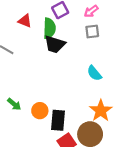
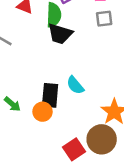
cyan semicircle: (94, 73) -> (75, 85), moved
black rectangle: (58, 120) -> (50, 95), moved

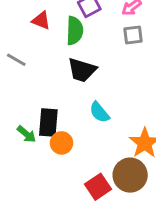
black trapezoid: (60, 34) -> (82, 70), moved
black rectangle: (50, 95) -> (48, 123), moved

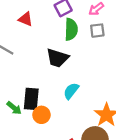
green semicircle: (75, 31) -> (71, 29), moved
cyan semicircle: (99, 112) -> (71, 91), turned 78

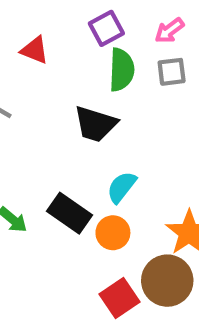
black rectangle: (31, 99) -> (69, 213), moved, turned -60
orange circle: (41, 115) -> (113, 233), moved

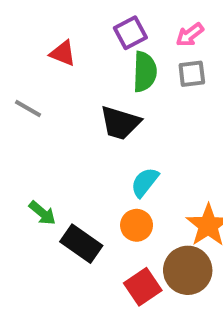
black rectangle: (69, 213) -> (81, 244), moved

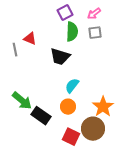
red triangle: (63, 53) -> (30, 39), moved
gray line: (28, 109) -> (15, 50), turned 48
green arrow: (42, 213) -> (22, 101), size x1.5
red square: (143, 287) -> (71, 137), turned -30

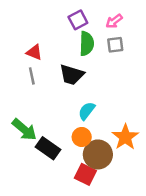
gray line: (15, 50) -> (32, 76), moved
brown circle: (93, 129) -> (98, 154), moved

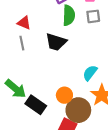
cyan semicircle: (87, 111) -> (90, 73), moved

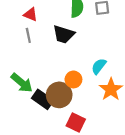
orange circle: (64, 95) -> (73, 79), moved
brown circle: (78, 110) -> (59, 95), moved

